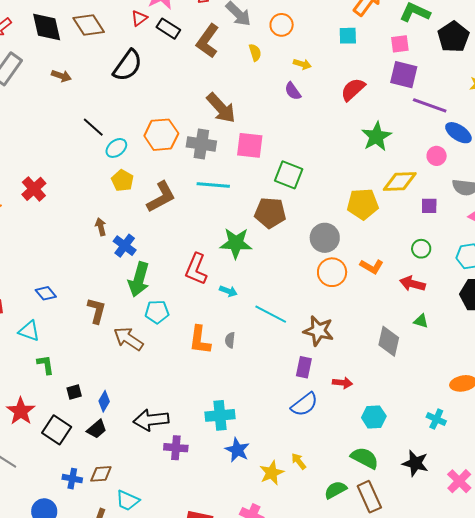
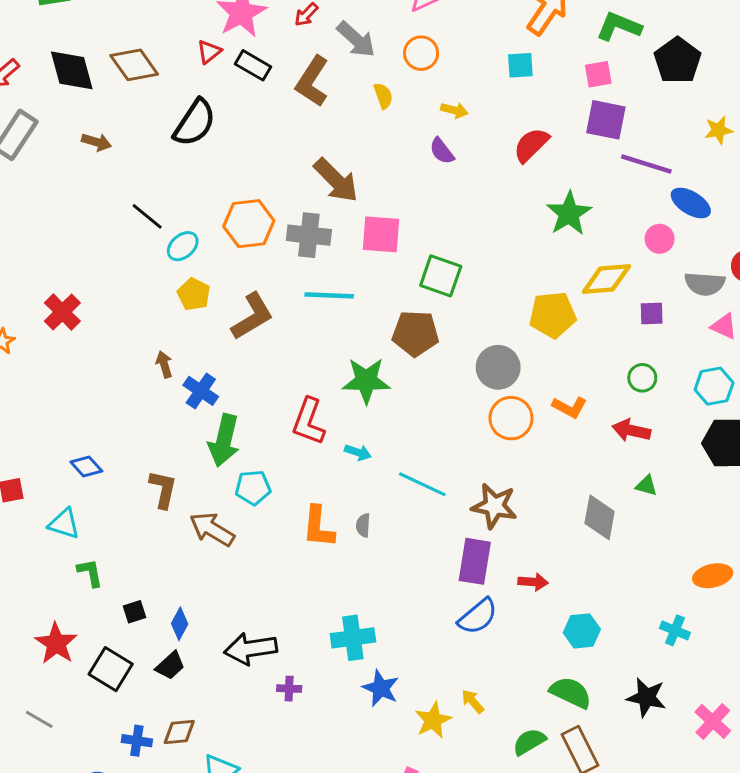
purple rectangle: (304, 367) -> (475, 561), size x1.4
purple cross: (176, 448) -> (289, 689), size x0.7

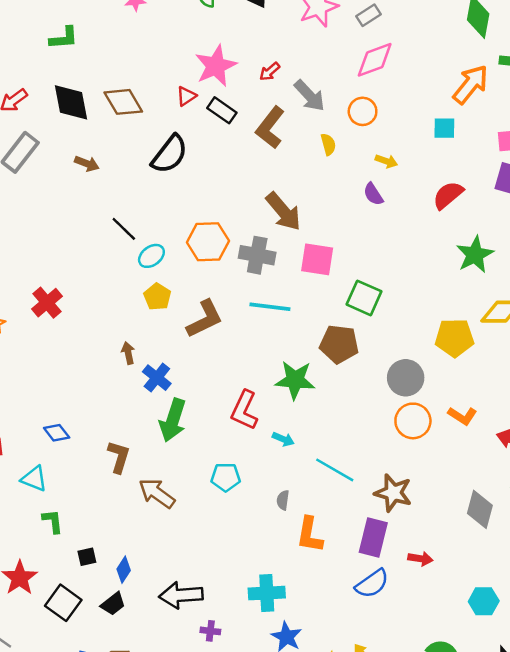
cyan pentagon: (253, 488) -> (226, 477), moved
orange L-shape: (318, 527) -> (310, 535), moved
cyan hexagon: (582, 631) -> (484, 601), moved

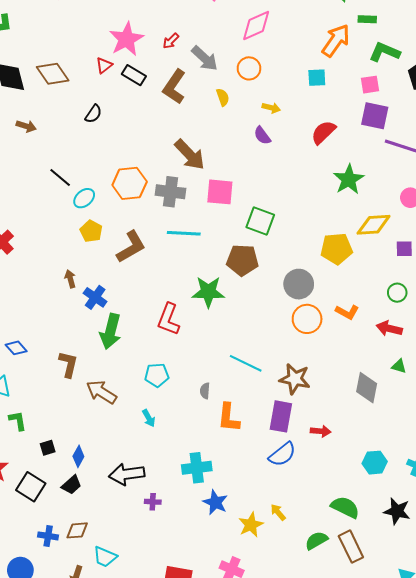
black semicircle: (170, 154) -> (93, 114), size x0.6
cyan arrow: (283, 439) -> (149, 418), moved, turned 42

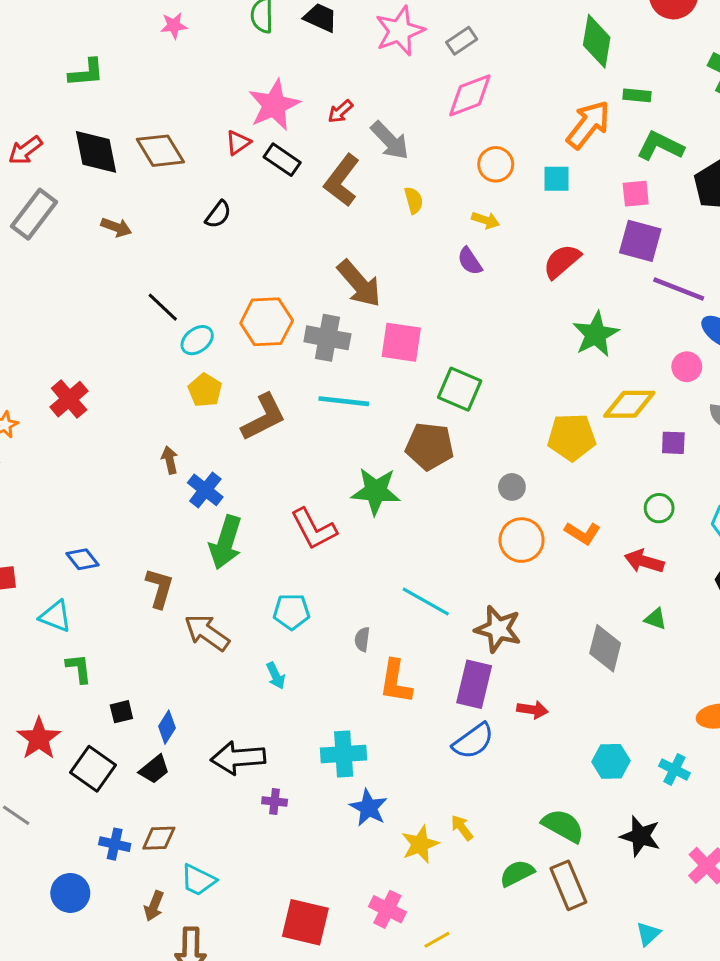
orange circle: (249, 68) -> (496, 164), moved
gray circle: (299, 284) -> (512, 487), size x0.6
red L-shape: (169, 319) -> (314, 529), turned -52

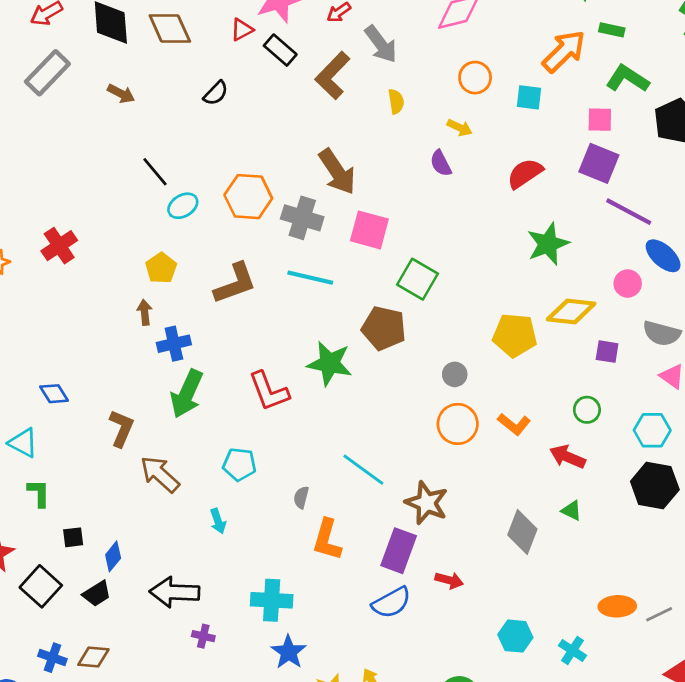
yellow pentagon: (205, 390) -> (161, 268), moved
blue cross: (205, 490) -> (174, 344), turned 32

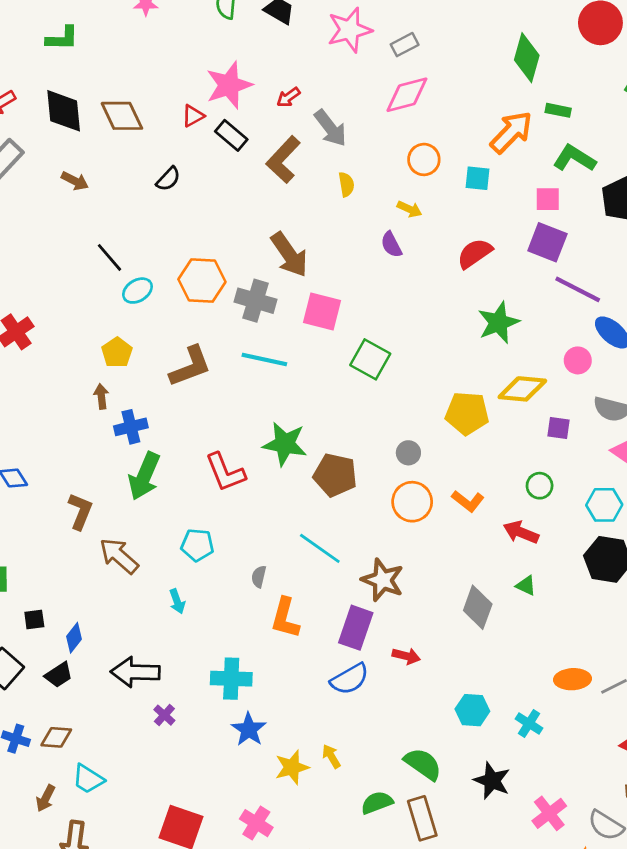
brown pentagon: (384, 328) -> (335, 475), moved
purple cross: (203, 636) -> (164, 715), turned 30

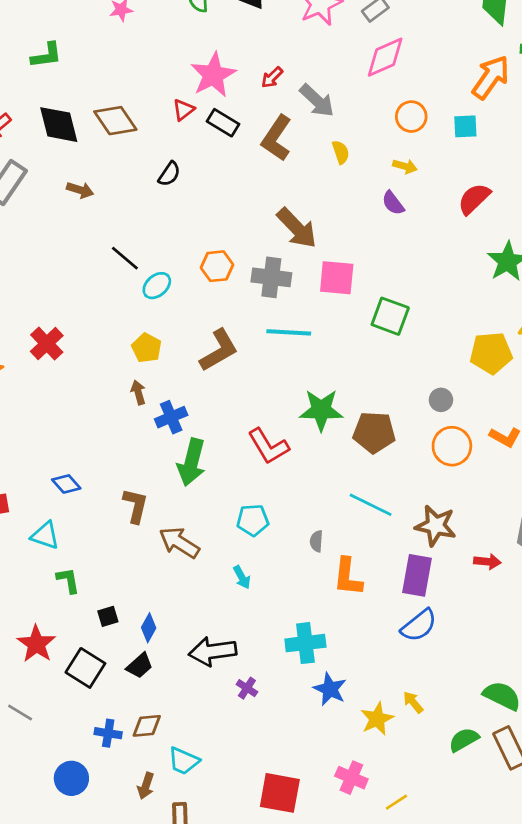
orange hexagon: (202, 281) -> (217, 266), size x0.7
red arrow: (406, 656) -> (487, 562), moved

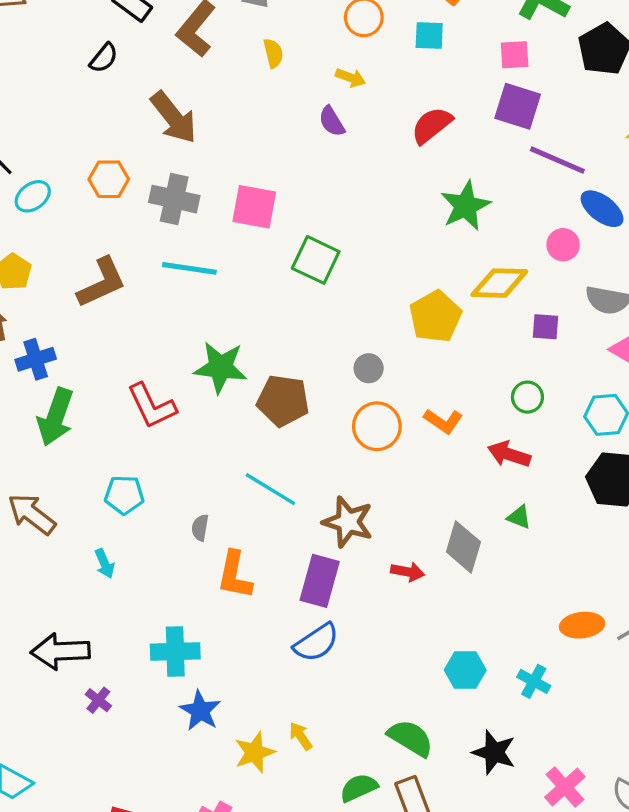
black semicircle: (169, 174) -> (104, 58), moved
brown arrow: (297, 228) -> (174, 118), moved
yellow pentagon: (491, 353) -> (435, 316), turned -30

